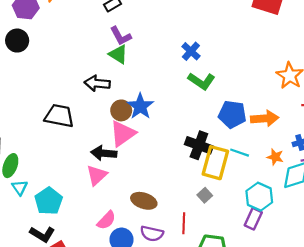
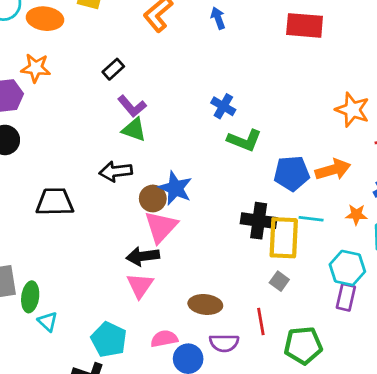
black trapezoid: (59, 116) -> (55, 202), moved
cyan pentagon: (49, 201) -> (109, 340), moved
pink semicircle: (106, 220) -> (164, 339), turned -132

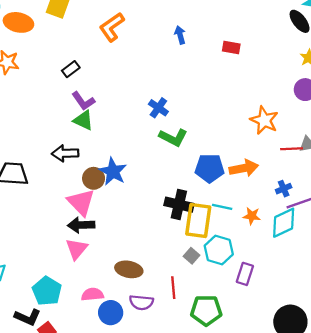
blue arrow: (218, 18) -> (180, 35), moved
red rectangle: (305, 25) -> (231, 47), size x0.6
orange star: (356, 215) -> (252, 216), moved
pink triangle: (161, 227) -> (81, 202), moved, turned -32
cyan hexagon: (347, 268) -> (219, 250), moved

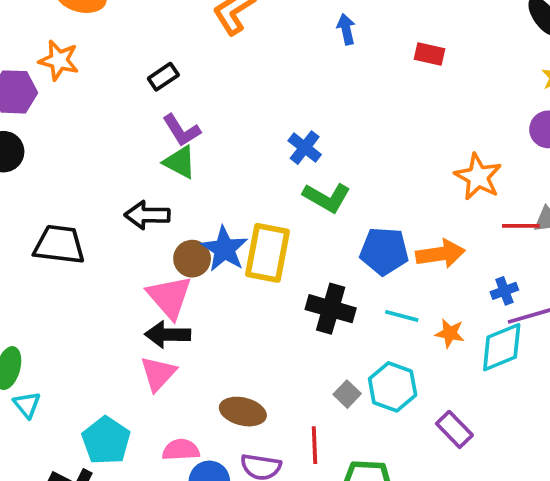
yellow rectangle: (198, 220) -> (268, 253), moved
purple rectangle: (245, 274) -> (454, 429), moved, turned -65

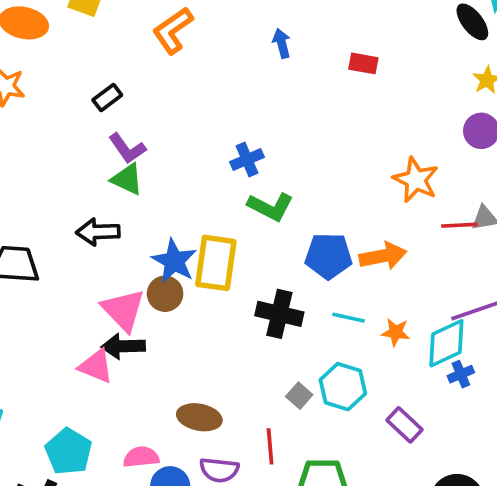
blue cross: (305, 148) -> (247, 159), turned 32
brown circle: (192, 259) -> (165, 294), moved
blue cross: (504, 291) -> (461, 374), moved
pink triangle: (158, 374) -> (96, 366), moved, turned -48

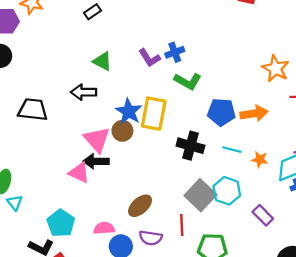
purple L-shape: (127, 148) -> (149, 58), moved
gray square: (299, 396) -> (200, 195), size x2.0
brown ellipse: (199, 417) -> (140, 206), turned -55

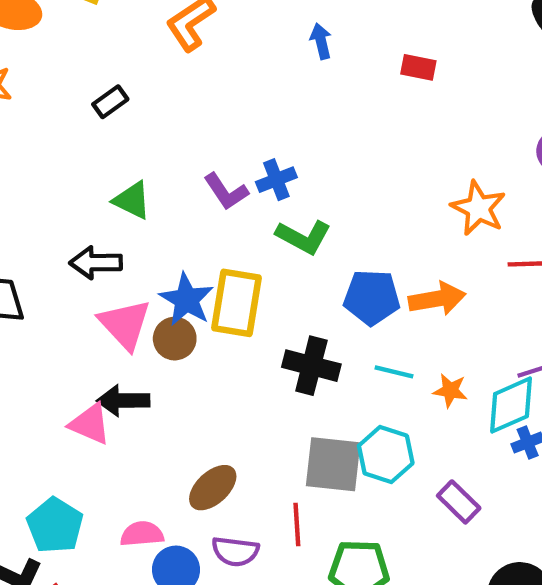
pink triangle: (97, 140) -> (125, 324), moved
gray square: (200, 195) -> (333, 464), turned -36

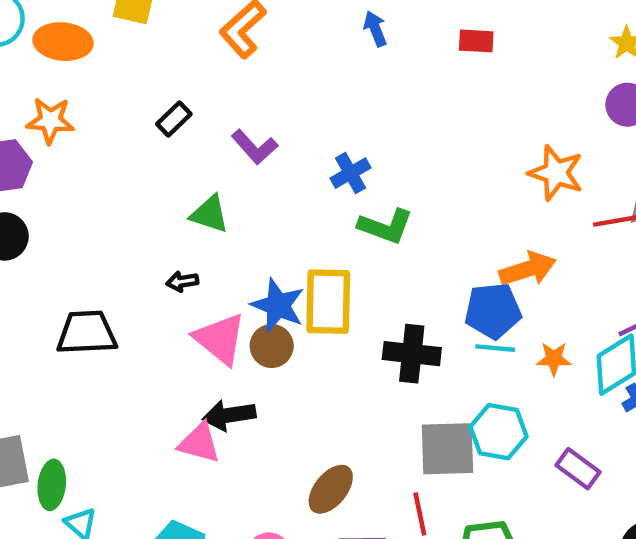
purple L-shape: (226, 192) -> (255, 147), moved
black arrow: (96, 263) -> (182, 282), size x0.6
blue pentagon: (372, 297) -> (493, 311), moved

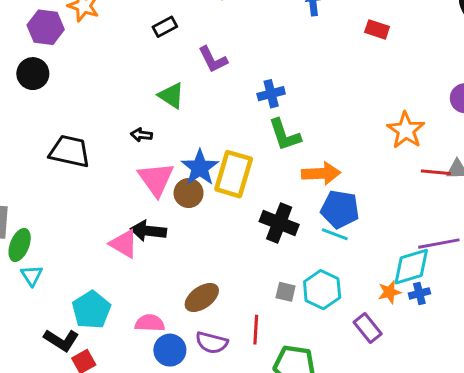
green L-shape: (386, 226) -> (285, 135), turned 36
orange arrow: (528, 269) -> (321, 173), moved
orange star: (554, 359) -> (389, 292), moved, turned -30
gray square: (447, 449) -> (286, 292), size x0.5

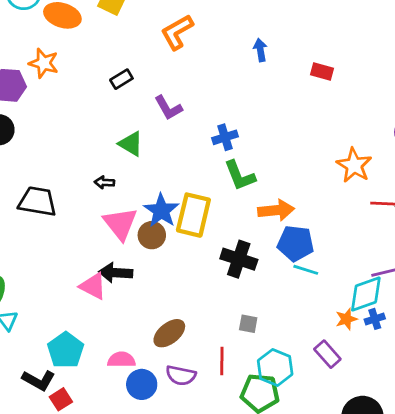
cyan line: (335, 234) -> (306, 270), moved
cyan hexagon: (322, 290) -> (275, 367), moved

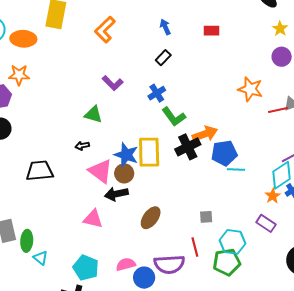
black rectangle: (121, 79) -> (163, 58), moved
black cross: (239, 259) -> (188, 147), moved, turned -30
black arrow: (116, 273) -> (116, 194), moved
brown ellipse: (169, 333) -> (151, 218), moved
purple semicircle: (181, 375) -> (169, 264), size x1.4

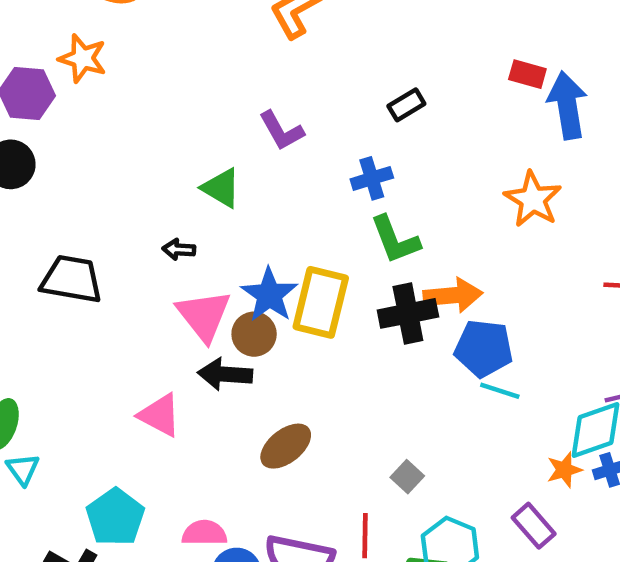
blue arrow: (165, 27) -> (567, 105), moved, size x1.8
orange star: (250, 89) -> (533, 199), moved
gray square: (206, 217) -> (407, 477), turned 32

